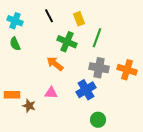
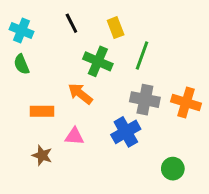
orange rectangle: (12, 95) -> (42, 111), moved
green circle: (98, 120) -> (173, 169), moved

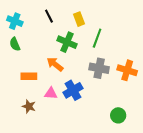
blue cross: (126, 132) -> (73, 90), moved

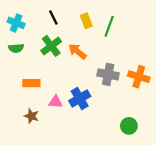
green line: (97, 38) -> (109, 26), moved
green cross: (67, 42) -> (51, 46), moved, turned 30
green semicircle: (15, 44) -> (16, 48), turned -72
orange arrow: (55, 64) -> (77, 51), moved

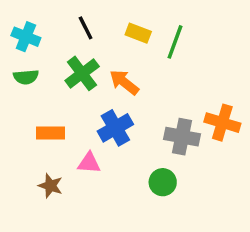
yellow rectangle: (86, 21) -> (138, 33), turned -48
gray cross: (108, 74) -> (182, 137), moved
blue cross: (80, 99) -> (115, 128), moved
green circle: (129, 126) -> (163, 182), moved

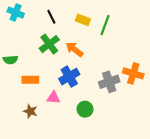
cyan cross: (26, 37) -> (16, 13), moved
green semicircle: (26, 77) -> (10, 60), moved
gray cross: (182, 137) -> (109, 82), turned -30
green circle: (163, 182) -> (85, 109), moved

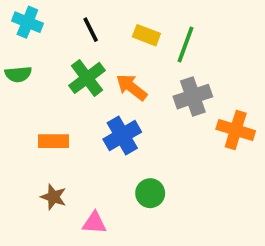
green semicircle: (10, 60) -> (18, 74), moved
gray cross: (109, 82) -> (193, 97), moved
pink triangle: (53, 98) -> (94, 223), moved

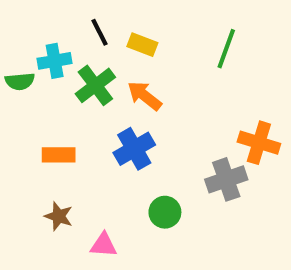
cyan cross: (27, 22) -> (55, 61), moved, turned -32
yellow rectangle: (146, 35) -> (142, 45), moved
green line: (185, 44) -> (226, 49), moved
gray cross: (193, 97) -> (226, 179), moved

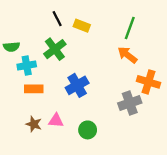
cyan cross: (55, 61) -> (27, 65), moved
orange arrow: (144, 96) -> (127, 55), moved
green circle: (165, 212) -> (88, 130), moved
pink triangle: (104, 245) -> (56, 121), moved

